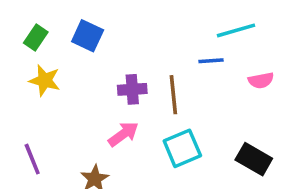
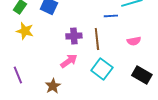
blue line: (211, 61) -> (111, 16), moved
pink semicircle: (261, 80) -> (134, 41), moved
cyan square: (182, 148) -> (102, 69), turned -30

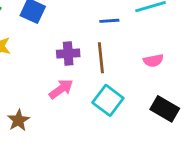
blue line: (111, 16) -> (109, 21), moved
brown star: (53, 86) -> (18, 120), moved

